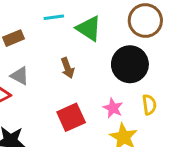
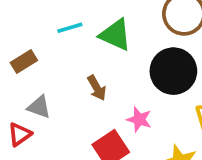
pink star: (113, 108) -> (139, 119), moved

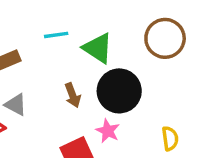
black circle: (173, 71) -> (119, 91), moved

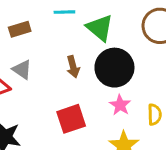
pink star: (108, 131) -> (120, 105), moved

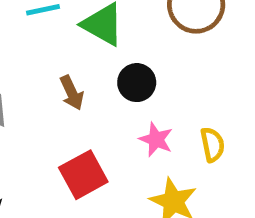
black circle: (114, 68) -> (137, 83), size x0.6

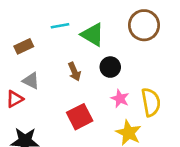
yellow semicircle: (213, 145) -> (151, 102), size x1.5

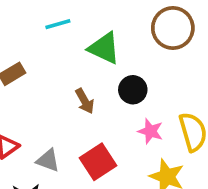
cyan line: (60, 26) -> (58, 24), moved
gray triangle: (31, 81) -> (48, 160), moved

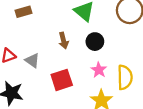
gray triangle: (48, 160) -> (32, 60), moved

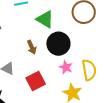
black circle: (95, 42) -> (58, 44), size x1.5

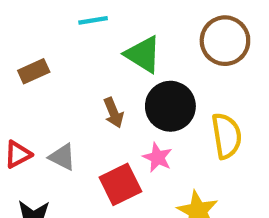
pink star: (66, 67) -> (158, 157), moved
yellow semicircle: (89, 70) -> (227, 136), moved

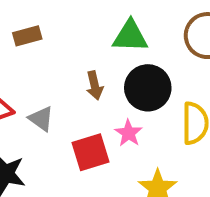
green triangle: (143, 54) -> (130, 36), turned -39

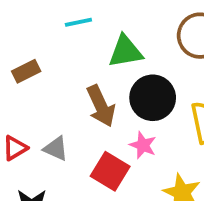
brown arrow: (95, 85) -> (101, 106), size x1.5
red square: (91, 152) -> (110, 171), turned -30

